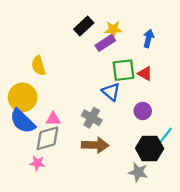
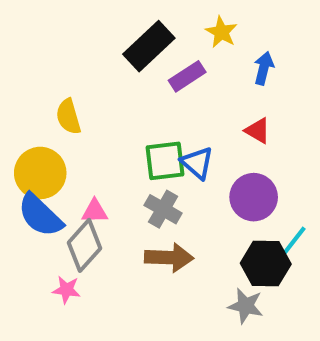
black rectangle: (84, 26) -> (149, 46), size x1.4
yellow star: (113, 29) -> (221, 32), moved, turned 30
green square: (123, 70) -> (165, 161), moved
purple circle: (143, 111) -> (254, 197), size x1.5
gray diamond: (47, 138) -> (85, 245), turned -32

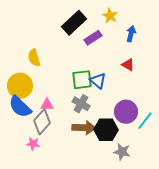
purple circle: (254, 197) -> (126, 112), moved
black hexagon: (266, 264) -> (106, 130), moved

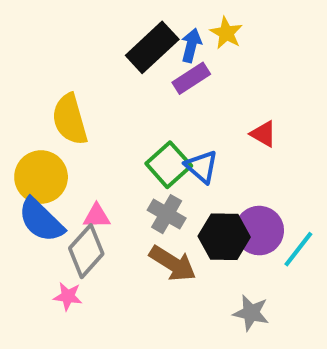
blue arrow: (131, 34) -> (191, 45), moved
yellow semicircle: (34, 58) -> (70, 119), size x1.4
green square: (82, 80) -> (169, 165), turned -35
brown arrow: (84, 128) -> (173, 263), turned 30
black hexagon: (106, 130) -> (224, 237), moved

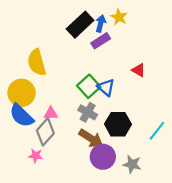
purple circle: (259, 231) -> (103, 157), moved

